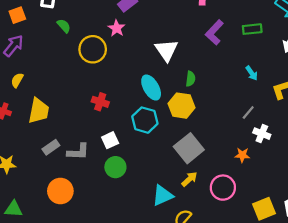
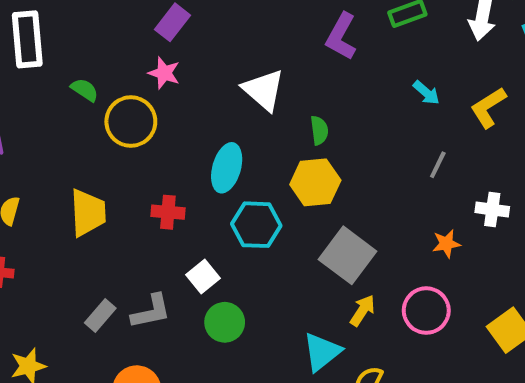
green semicircle: (64, 26) -> (85, 90), moved
cyan ellipse: (151, 87) -> (227, 168), moved, turned 60
yellow trapezoid: (39, 111) -> (88, 213), moved
white cross: (262, 134) -> (492, 210), moved

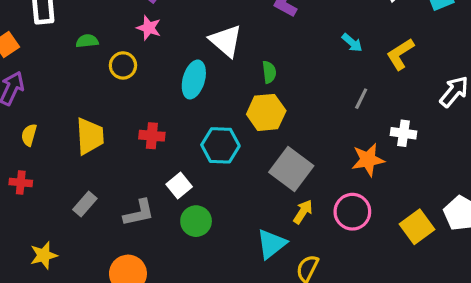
green semicircle: (85, 90) -> (87, 41), turned -40
yellow circle: (131, 122) -> (123, 65), size x0.7
cyan ellipse: (227, 168) -> (194, 79), moved
orange star: (446, 244) -> (368, 160), size x1.5
gray rectangle: (100, 315) -> (85, 204), moved

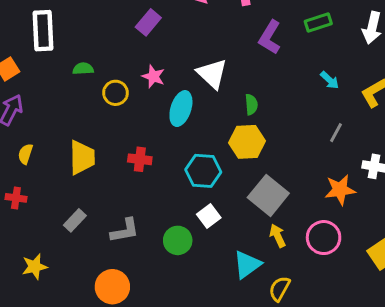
pink star: (149, 28) -> (153, 76), moved
white square: (179, 186) -> (209, 216), moved
yellow arrow: (303, 212) -> (278, 236), turned -60

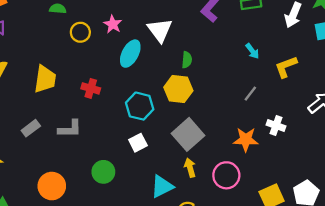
gray L-shape: (125, 231) -> (70, 129), moved
green circle: (178, 240) -> (103, 172), moved

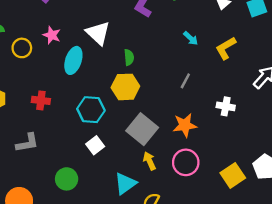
gray line: (250, 94) -> (185, 81), moved
orange star: (246, 140) -> (185, 125), moved

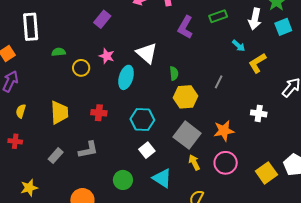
cyan arrow: (191, 38) -> (239, 46), moved
gray line: (185, 81) -> (219, 82), moved
yellow hexagon: (125, 87) -> (185, 97), moved
cyan triangle: (125, 184) -> (162, 178), moved, turned -50

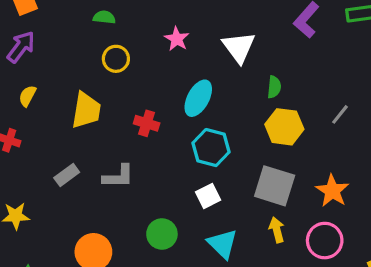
yellow circle: (81, 68) -> (116, 59), moved
cyan ellipse: (126, 77) -> (198, 98), moved
orange star: (224, 131) -> (332, 191), turned 30
gray square: (187, 135) -> (275, 186), turned -32

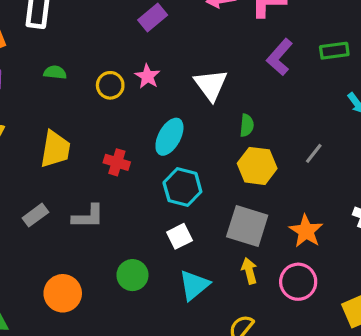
green semicircle: (104, 17) -> (55, 72), moved
yellow circle: (116, 59) -> (110, 85), moved
cyan triangle: (223, 244) -> (194, 285), turned 36

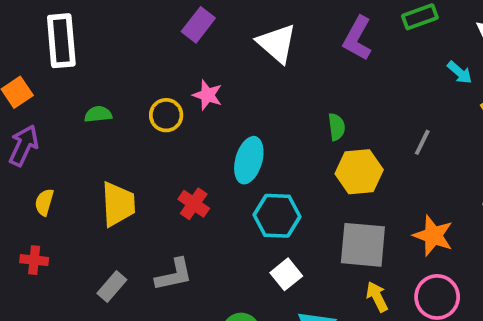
white triangle: (211, 85) -> (277, 43), moved
red cross: (117, 162) -> (194, 204), turned 30

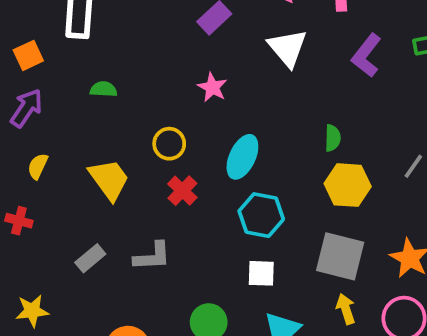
yellow circle: (166, 115) -> (169, 144), moved
yellow trapezoid: (118, 204) -> (109, 179), turned -42
white square: (286, 274) -> (261, 273), turned 32

